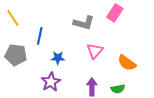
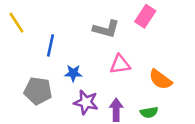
pink triangle: (95, 51) -> (120, 64), turned 42
gray pentagon: (16, 55) -> (38, 91), moved
purple star: (51, 82) -> (86, 102), moved, turned -30

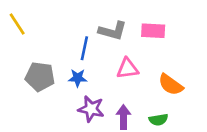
pink rectangle: (145, 16) -> (153, 31), moved, turned 60
blue line: (51, 45) -> (84, 48), moved
gray pentagon: (38, 91) -> (40, 77), moved

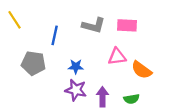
blue line: (84, 48) -> (55, 35), moved
pink triangle: (127, 68) -> (117, 57), moved
blue star: (78, 78) -> (76, 67), moved

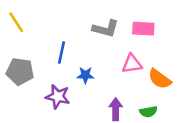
blue line: (55, 35) -> (62, 53), moved
gray pentagon: (33, 63) -> (20, 71), moved
purple star: (76, 90) -> (58, 97), moved

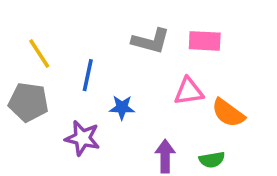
yellow line: (16, 22) -> (39, 54), moved

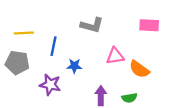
pink rectangle: (205, 41) -> (149, 25), moved
yellow line: (39, 54) -> (24, 33), turned -60

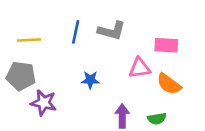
pink rectangle: (149, 25) -> (166, 45), moved
blue line: (54, 46) -> (76, 32), moved
purple star: (50, 85) -> (44, 103), moved

